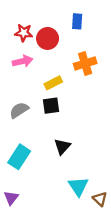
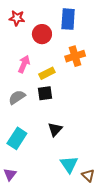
blue rectangle: (77, 21) -> (68, 19), size x1.5
red star: (24, 33) -> (17, 18), moved
pink arrow: (22, 61) -> (24, 64), moved, turned -54

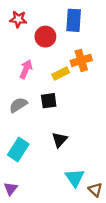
yellow rectangle: (47, 73) -> (61, 74), moved

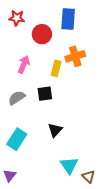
yellow rectangle: (61, 74) -> (56, 68), turned -49

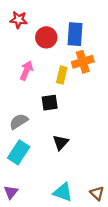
blue rectangle: (68, 19) -> (75, 34), moved
gray semicircle: (17, 98) -> (19, 121), moved
cyan triangle: (69, 165) -> (63, 192), moved, turned -36

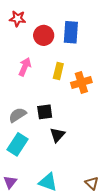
orange cross: (83, 62) -> (81, 83), moved
black square: (50, 103) -> (45, 112), moved
cyan triangle: (63, 192) -> (48, 182), moved

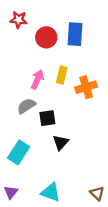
pink arrow: (25, 67) -> (37, 79), moved
gray semicircle: (17, 115) -> (26, 106), moved

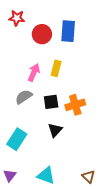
orange cross: (86, 87) -> (75, 105), moved
black square: (47, 118) -> (51, 102), moved

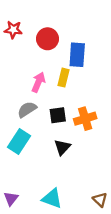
red star: (17, 18) -> (13, 30), moved
blue rectangle: (68, 31) -> (77, 55), moved
cyan rectangle: (17, 139) -> (19, 141), moved

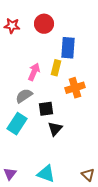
red circle: (48, 39) -> (44, 24), moved
black square: (58, 115) -> (46, 109), moved
orange cross: (85, 119) -> (75, 88), moved

